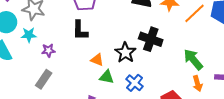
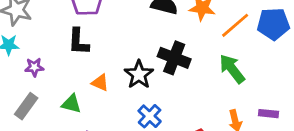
green arrow: (193, 59) -> (232, 69), moved
green triangle: (107, 77) -> (71, 104), moved

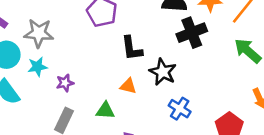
black L-shape: (78, 42) -> (132, 48), moved
black cross: (174, 58) -> (192, 33), moved, turned -32

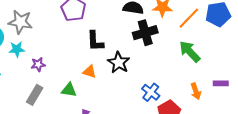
blue cross: (180, 109) -> (151, 92), moved

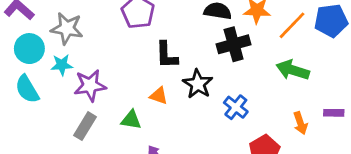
green arrow: (190, 52) -> (293, 70), turned -30
purple star: (38, 64) -> (90, 85), size x1.6
blue cross: (151, 92) -> (236, 107), moved

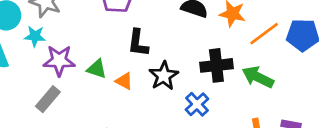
black cross: (234, 44) -> (216, 65), moved
green triangle: (131, 120) -> (97, 69), moved

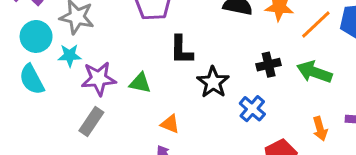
black cross: (216, 65) -> (269, 65), size x0.7
orange triangle: (124, 81) -> (170, 124), moved

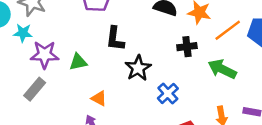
black cross: (269, 65) -> (187, 47), moved
green triangle: (140, 83) -> (78, 62), turned -30

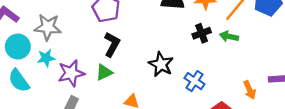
black L-shape: (115, 39) -> (112, 44), moved, turned -145
green arrow: (222, 69) -> (229, 36), moved, size x0.7

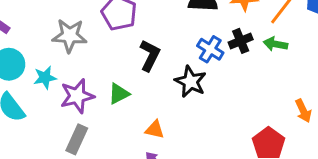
gray star: (48, 27) -> (70, 36), moved
black L-shape: (112, 44) -> (150, 55), moved
blue cross: (194, 81) -> (210, 49), moved

